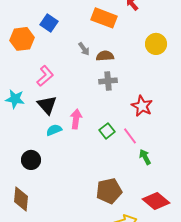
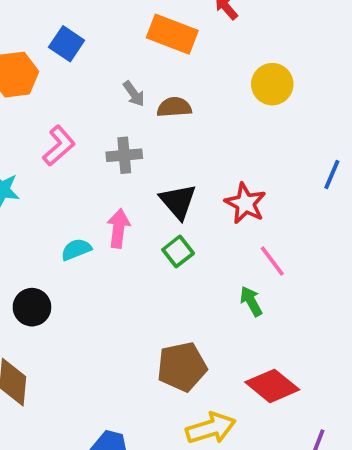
gray cross: (108, 81) -> (124, 155), moved
black triangle: (47, 105) -> (178, 201), moved
pink line: (130, 136) -> (272, 261), moved

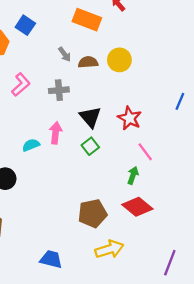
yellow circle: (272, 84) -> (119, 60), moved
green arrow: (251, 301) -> (133, 175), turned 48
red diamond: (272, 386) -> (137, 207), moved

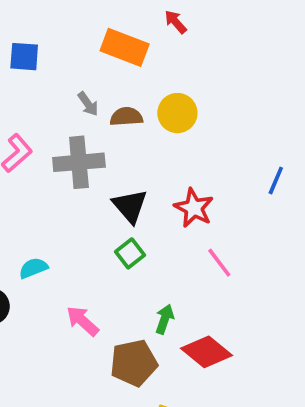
blue square: (25, 25) -> (24, 57), turned -30
gray cross: (59, 90) -> (79, 162), size x1.5
pink arrow: (56, 133) -> (83, 321), moved, turned -55
cyan semicircle: (31, 145) -> (33, 268), moved
green arrow: (133, 175) -> (165, 319), moved

